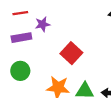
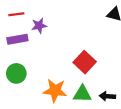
red square: (71, 53) -> (85, 62), moved

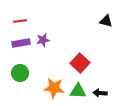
purple star: (39, 26) -> (43, 40), moved

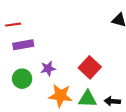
red line: (20, 21) -> (13, 25), moved
purple star: (43, 40) -> (48, 69), moved

